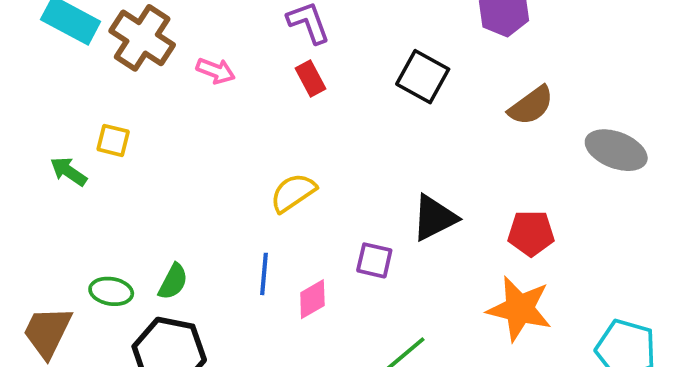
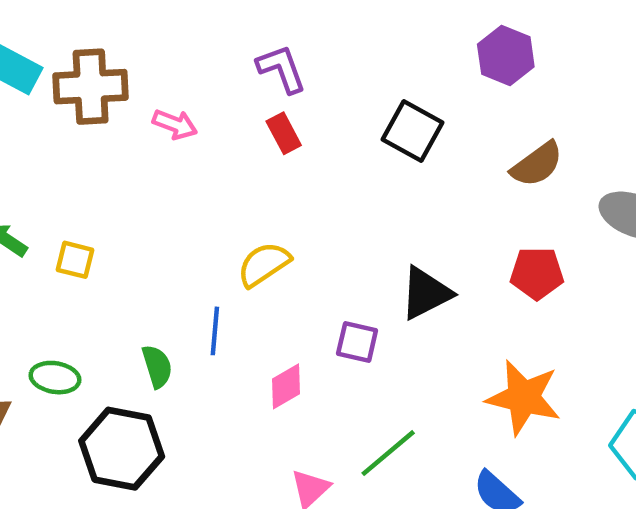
brown cross: (142, 38) -> (91, 87), turned -36
yellow square: (113, 140) -> (75, 260), moved
red pentagon: (531, 233) -> (537, 273), moved
blue line: (264, 274) -> (215, 331), moved
green semicircle: (173, 282) -> (157, 366), moved, turned -45

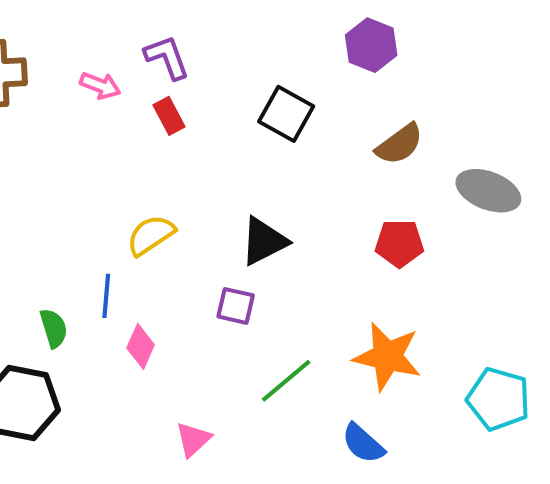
pink arrow: (175, 124) -> (100, 86), moved
black triangle: (426, 293) -> (264, 241), moved
pink diamond: (286, 386) -> (141, 346), moved, turned -36
green line: (388, 453) -> (286, 381), moved

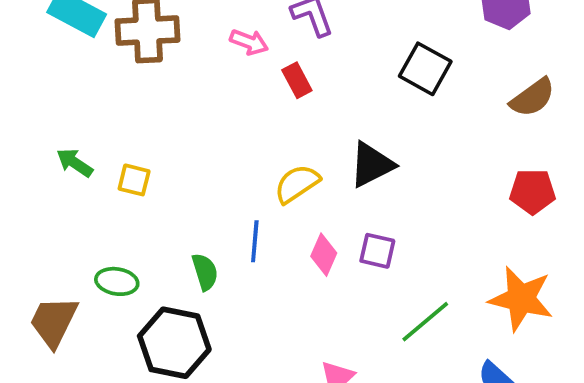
red rectangle: (169, 116) -> (297, 80), moved
black triangle: (264, 241) -> (372, 165), moved
pink diamond: (141, 346) -> (324, 255), moved

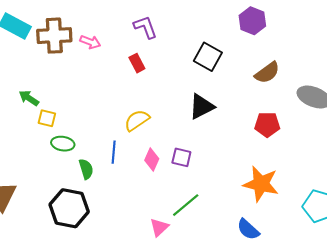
pink arrow: (249, 42) -> (90, 42), moved
green arrow: (75, 163) -> (29, 98), moved
black triangle: (372, 165) -> (202, 107), moved
green ellipse: (117, 281) -> (63, 144), moved
green line: (425, 322) -> (186, 205), moved

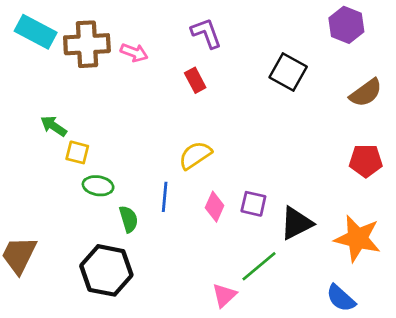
black triangle: (202, 107) -> (296, 223), moved

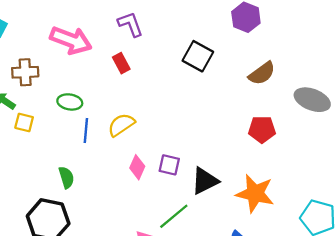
brown cross: (87, 44) -> (25, 72), moved, size x0.7
pink arrow: (134, 53) -> (71, 40), size x1.8
green ellipse: (98, 186) -> (70, 102), moved
blue line: (165, 197) -> (86, 131), moved

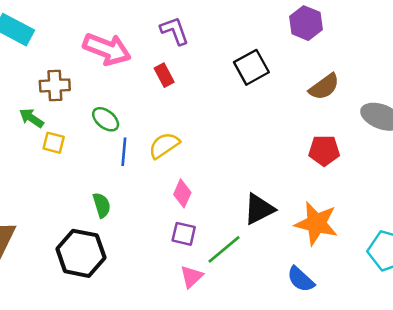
black square: (198, 56) -> (251, 67), turned 32
green ellipse: (70, 102) -> (106, 119), turned 30
purple square: (169, 165) -> (184, 234), moved

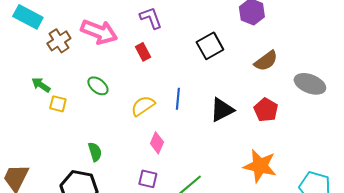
brown cross: (55, 85) -> (59, 41), moved, turned -30
red pentagon: (324, 151) -> (266, 110), turned 30
blue line: (124, 152) -> (178, 99), moved
black triangle: (259, 209) -> (222, 110), moved
purple square: (184, 234) -> (148, 179), moved

